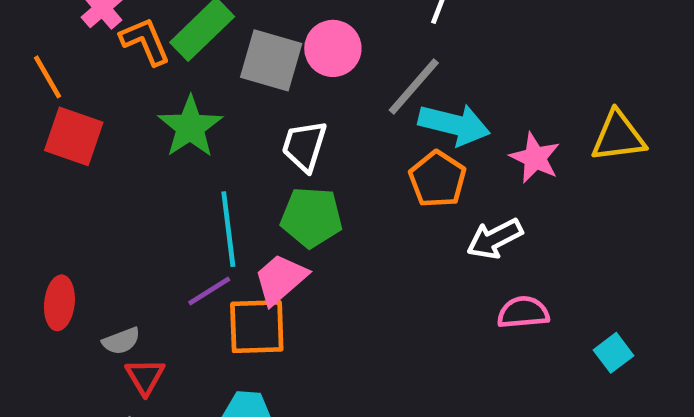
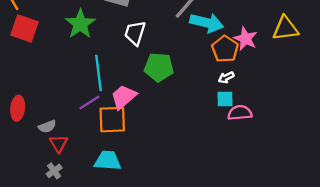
orange pentagon: (438, 179) -> (225, 49), moved
green pentagon: (311, 217) -> (159, 67), moved
white arrow: (495, 239) -> (226, 77), size x0.6
cyan square: (613, 353) -> (225, 99), moved, turned 36

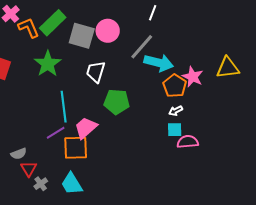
cyan trapezoid: (108, 161) -> (72, 184), turned -125
gray cross: (54, 171) -> (41, 184), moved

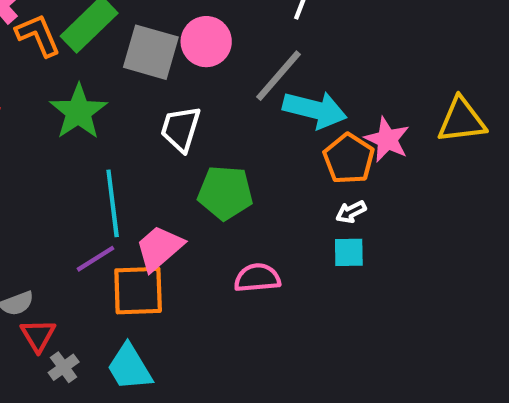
pink semicircle: (188, 142) -> (257, 278), moved

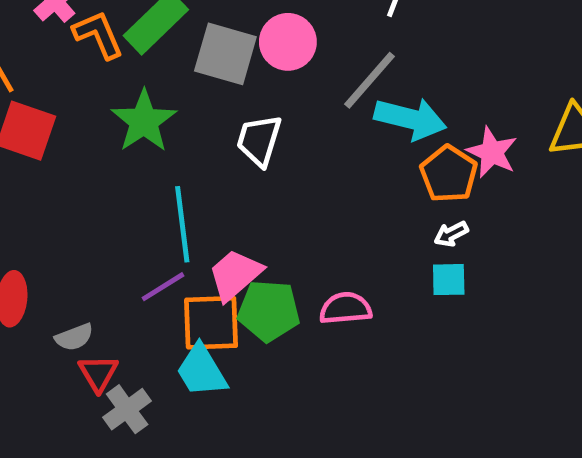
green pentagon: (225, 193) -> (269, 311), moved
gray cross: (64, 367) -> (127, 409), size x1.4
cyan trapezoid: (130, 367) -> (201, 371), moved

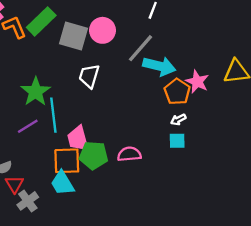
green star: (144, 121) -> (36, 92), moved
pink trapezoid: (235, 275) -> (78, 139), turned -64
purple line: (163, 287) -> (28, 126), moved

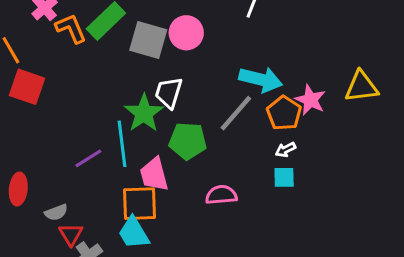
gray line: (140, 48) -> (236, 113), moved
green star: (36, 92) -> (144, 113), moved
green pentagon: (94, 155) -> (188, 141), moved

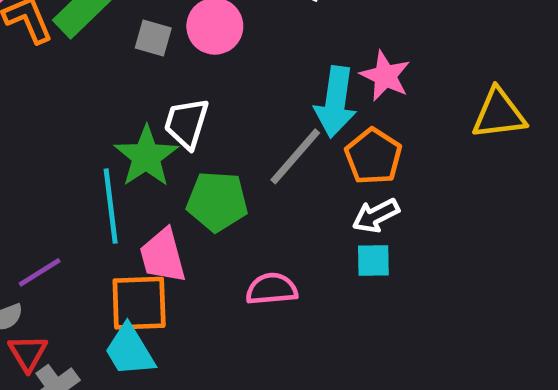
gray square: (148, 40) -> (153, 38), size x0.6
cyan arrow: (261, 80) -> (336, 102), turned 84
pink star: (310, 100) -> (385, 76), moved
white arrow: (286, 150) -> (376, 216), size x1.4
purple line: (88, 158) -> (40, 272), moved

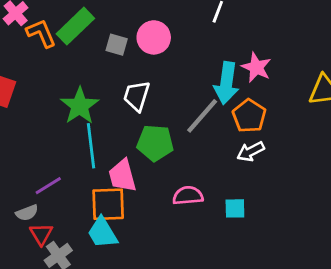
green star: (146, 156) -> (80, 106), moved
cyan square: (373, 261) -> (235, 208), moved

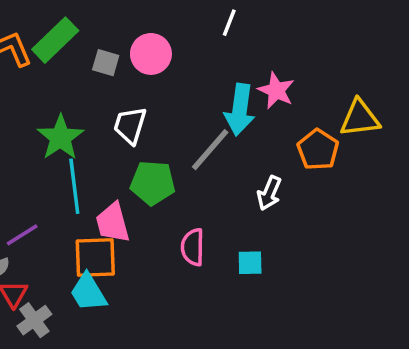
orange pentagon: (249, 116) -> (318, 150), moved
white arrow: (251, 151) -> (269, 193), turned -40
pink semicircle: (188, 196) -> (193, 247), turned -84

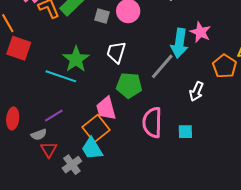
cyan line: (74, 186) -> (61, 76), moved, turned -64
pink semicircle: (193, 247) -> (152, 122), size x1.4
orange square: (95, 258) -> (96, 129), turned -36
gray cross: (34, 320) -> (72, 165), moved

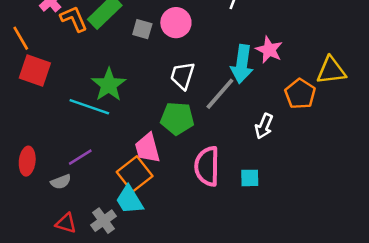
white trapezoid: (116, 52) -> (182, 76), moved
red triangle: (49, 150) -> (66, 223), moved, turned -42

